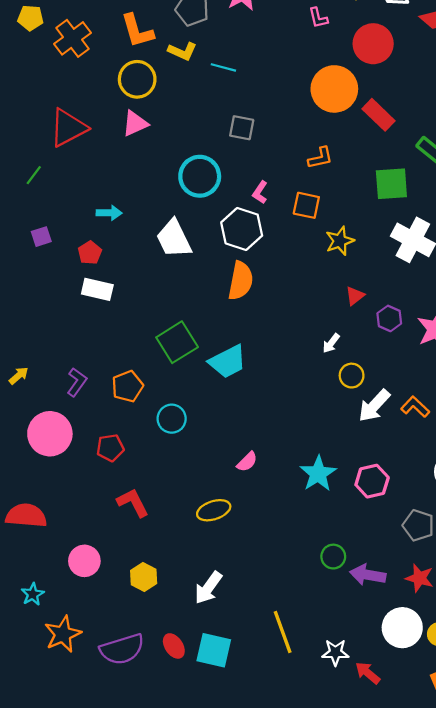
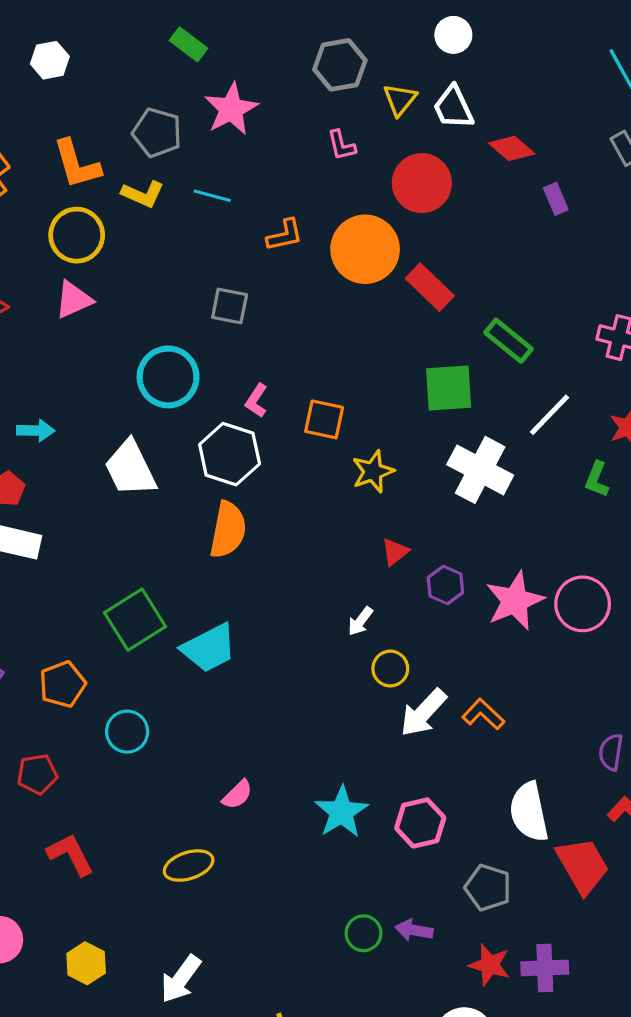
cyan line: (223, 67) -> (212, 196), moved
orange L-shape: (320, 158) -> (285, 235), moved
purple arrow: (368, 575) -> (414, 930), moved, size x0.7

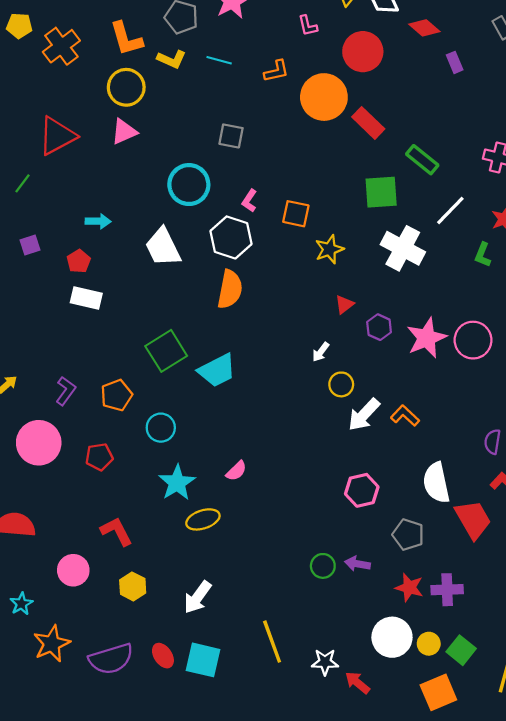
orange L-shape: (285, 235) -> (276, 71), moved
cyan star: (341, 812) -> (177, 483), moved
red L-shape: (70, 854) -> (116, 531), moved

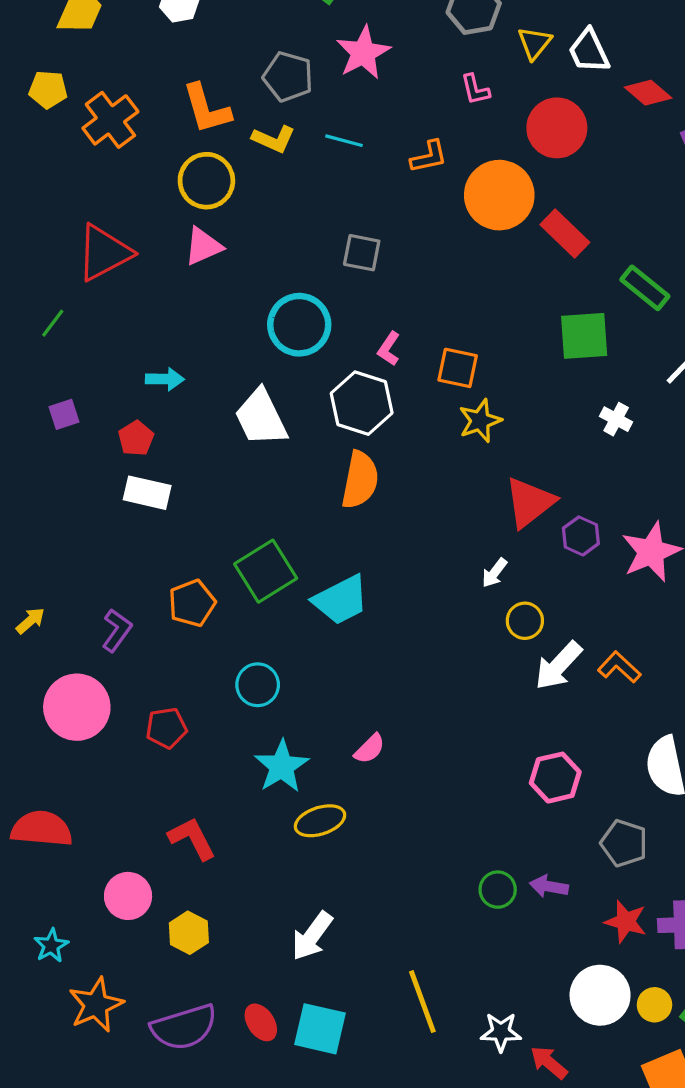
white cross: (403, 248) -> (616, 419), size x0.5
yellow star: (329, 249) -> (480, 421), moved
red triangle: (344, 304) -> (530, 502), size x1.8
orange pentagon: (116, 395) -> (192, 603), moved
yellow hexagon: (133, 586) -> (189, 933), moved

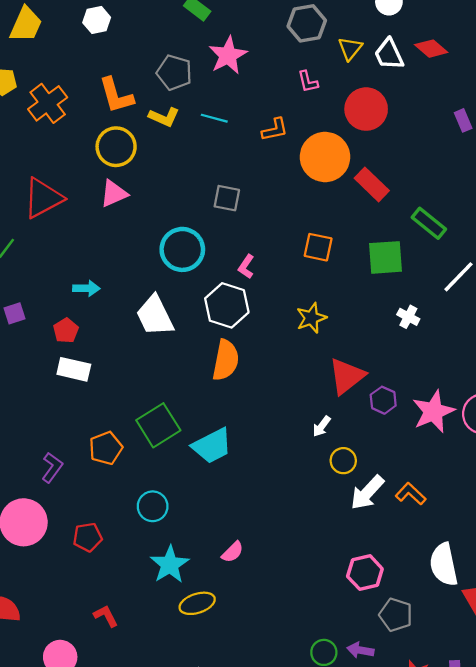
red diamond: (648, 93) -> (431, 49), moved
orange square: (458, 368) -> (318, 247), moved
red L-shape: (192, 838) -> (106, 616), size x0.7
gray pentagon: (624, 843) -> (396, 615), moved

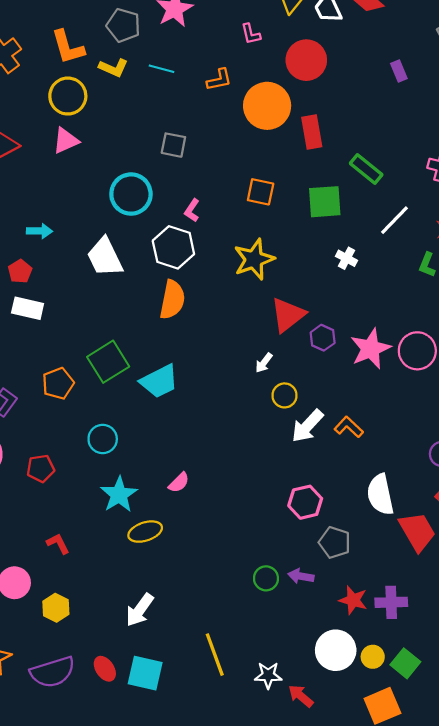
red rectangle: (372, 184) -> (312, 132), turned 36
yellow star: (311, 318) -> (254, 259), size x1.4

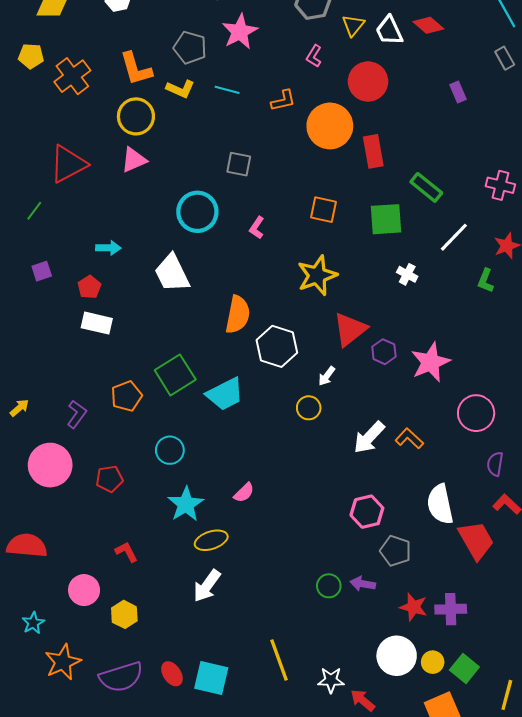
pink L-shape: (251, 34) -> (314, 56), turned 45
white hexagon: (173, 247) -> (277, 346), moved
pink circle: (417, 351) -> (476, 413), moved
yellow circle: (285, 395) -> (309, 408), moved
white arrow: (140, 610) -> (207, 586), moved

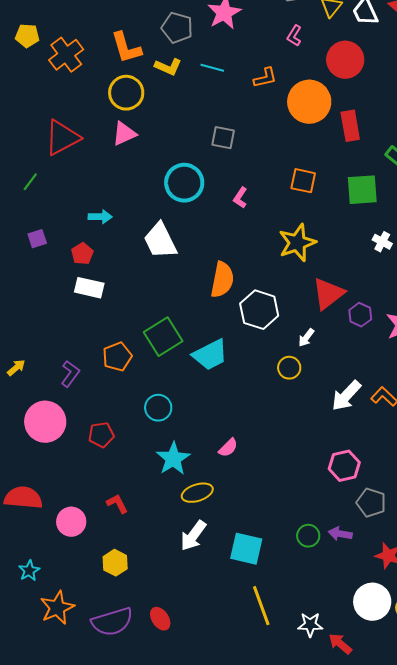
pink circle: (84, 590) -> (71, 522), moved
cyan square: (211, 678) -> (246, 549), moved

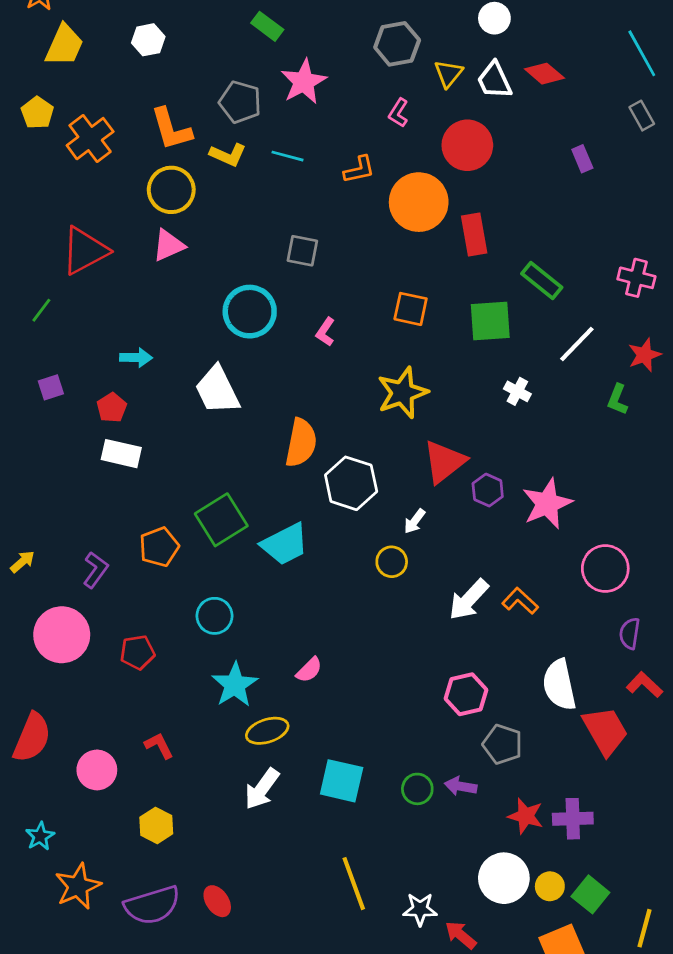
yellow pentagon: (27, 36) -> (37, 113), turned 30
red semicircle: (23, 498) -> (32, 738), turned 108
cyan square: (246, 549) -> (342, 781), moved

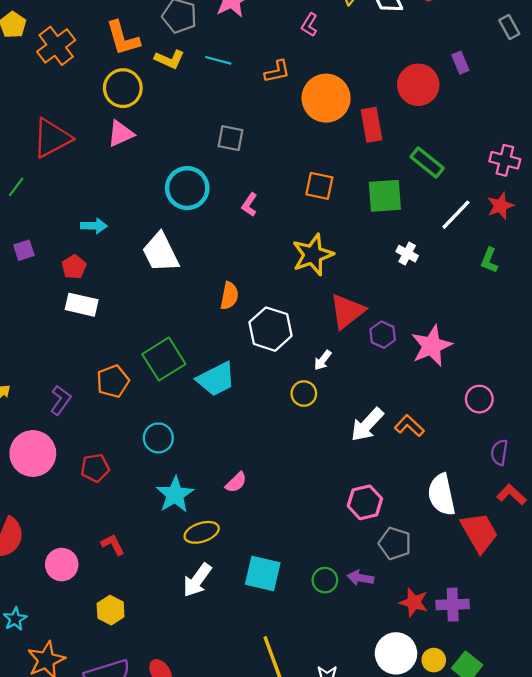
red circle: (467, 145) -> (418, 85), moved
red star: (645, 355) -> (500, 206), moved
orange semicircle: (301, 443) -> (229, 296), size x0.7
pink circle: (605, 569) -> (479, 399), size x0.7

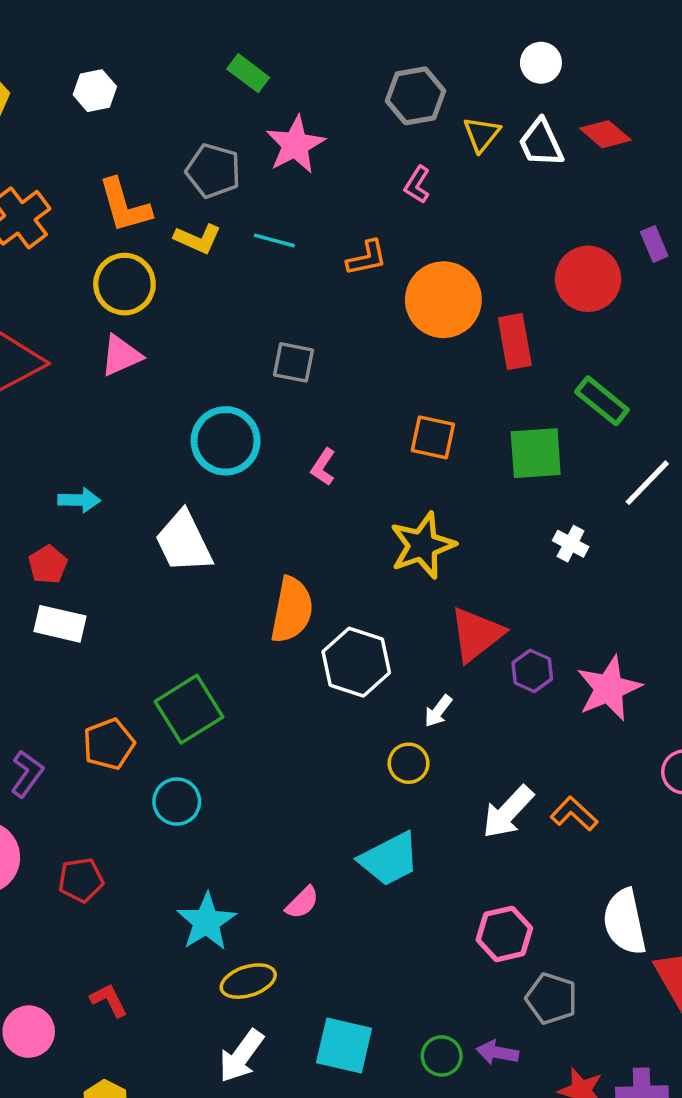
orange semicircle: (229, 296) -> (292, 610), size x1.5
cyan trapezoid: (216, 379) -> (389, 859), moved
cyan circle: (158, 438) -> (177, 802), moved

